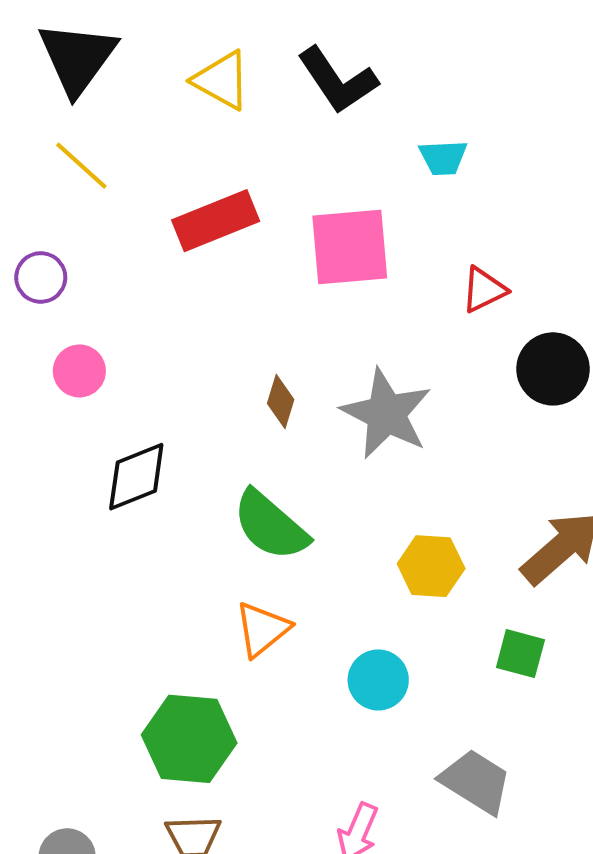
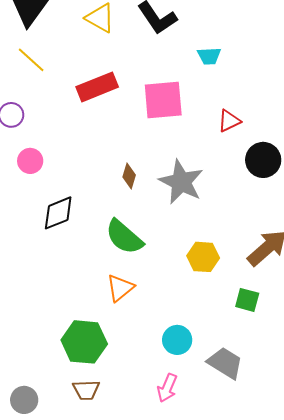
cyan circle: (378, 680) -> (177, 340), moved

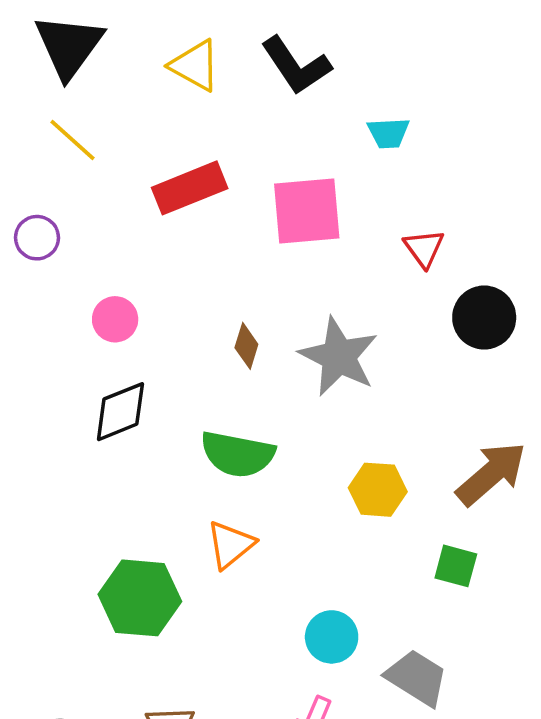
red triangle: (229, 121) -> (424, 248), turned -40
pink circle: (30, 161) -> (115, 319), moved
green semicircle: (124, 237) -> (238, 454), turned -30
green hexagon: (84, 342) -> (140, 598), moved

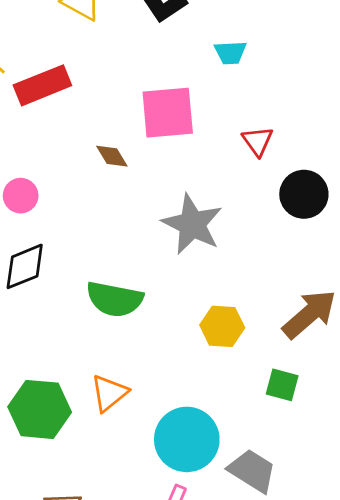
red rectangle: (190, 188) -> (42, 85), moved
brown diamond: (246, 346) -> (112, 156), moved, turned -48
orange triangle: (230, 545) -> (109, 393), moved
cyan circle: (332, 637) -> (187, 439), size x1.6

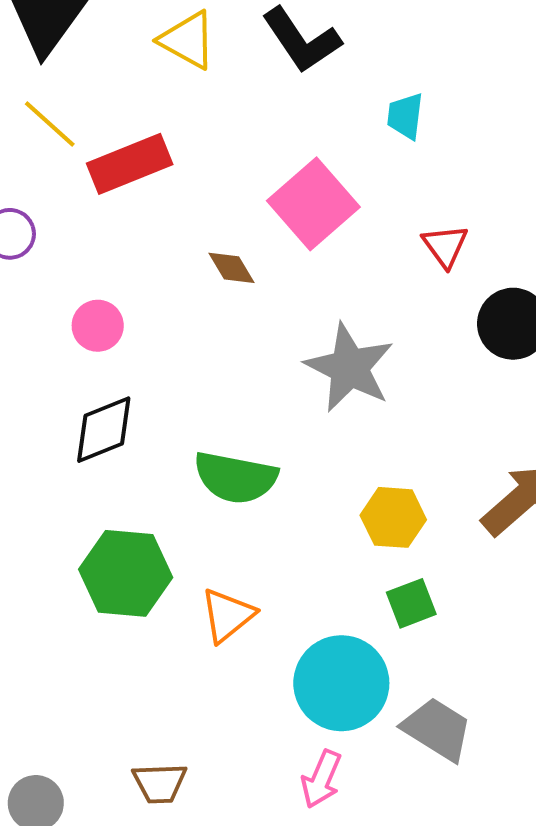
cyan trapezoid: (230, 53) -> (405, 116), turned 100
pink square: (168, 113) -> (313, 204), turned -36
green square: (282, 385) -> (411, 603), moved, turned -36
green hexagon: (40, 409) -> (126, 573), moved

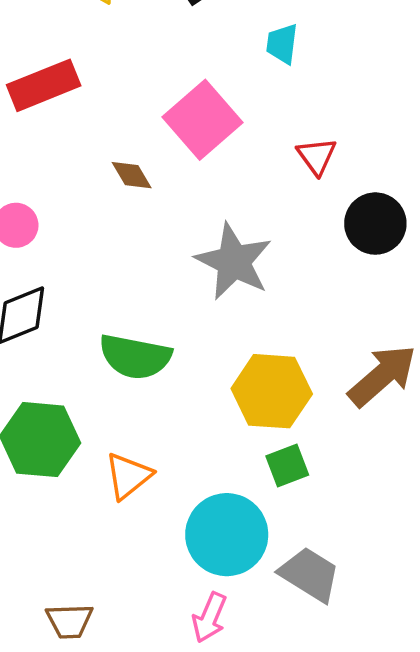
yellow hexagon: (393, 517) -> (272, 391), size x1.4

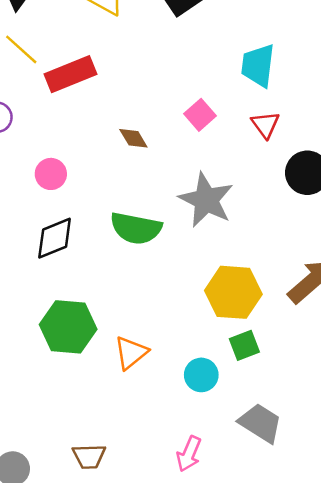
cyan trapezoid: (282, 44) -> (258, 65), moved, size x1.5
pink square: (203, 120) -> (200, 115), moved, size x0.6
green semicircle: (135, 357) -> (136, 228), moved
cyan circle: (227, 535) -> (201, 375), moved, size x0.6

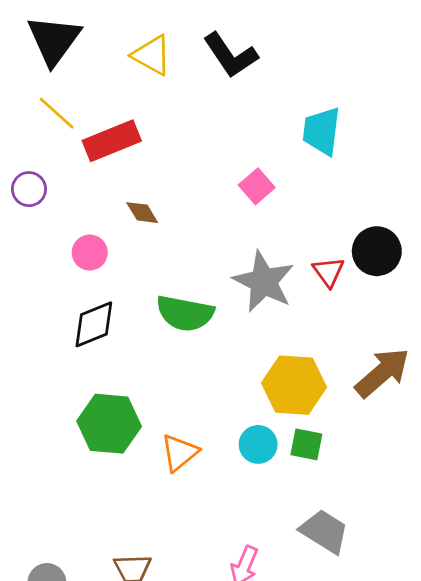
red triangle: (265, 125) -> (328, 272), moved
brown diamond: (133, 138) -> (142, 213), moved
green square: (244, 345) -> (306, 444), turned 32
cyan circle: (201, 375) -> (258, 444), moved

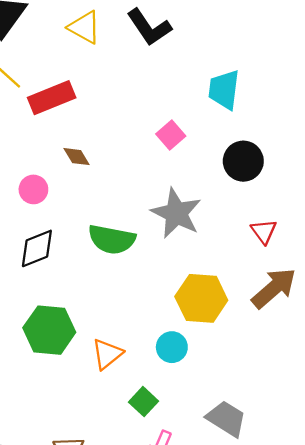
black circle: (377, 251) -> (243, 161), moved
red triangle: (328, 272) -> (264, 231), moved
green square: (306, 444) -> (143, 402), moved, turned 32

